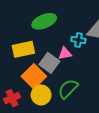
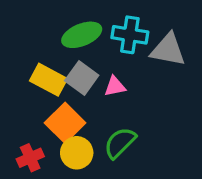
cyan cross: (78, 40) -> (130, 35), moved, size x1.5
yellow rectangle: (23, 49) -> (48, 80), turned 40
gray square: (49, 63) -> (82, 78), moved

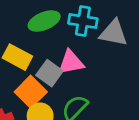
gray square: (82, 78) -> (49, 73), moved
pink triangle: (115, 86) -> (71, 62), size x1.5

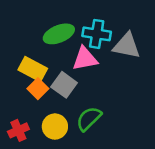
pink triangle: (71, 62) -> (85, 59), moved
orange square: (31, 92) -> (38, 89), moved, size x0.7

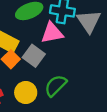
gray triangle: (127, 46) -> (89, 21), turned 45

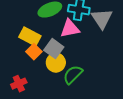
yellow circle: (26, 93) -> (56, 63), moved

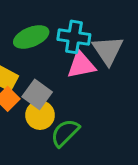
pink triangle: (70, 29) -> (81, 65), moved

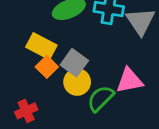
pink triangle: (81, 65) -> (129, 81), moved

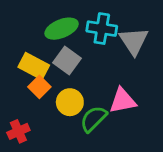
gray square: (74, 63) -> (67, 61), moved

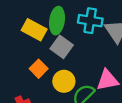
green ellipse: (62, 29) -> (57, 21), turned -60
yellow rectangle: (34, 66) -> (34, 30), moved

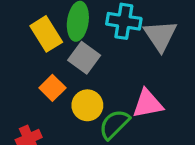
yellow rectangle: (34, 30) -> (46, 34), turned 30

